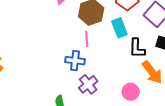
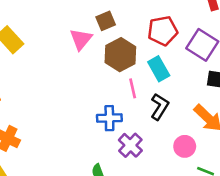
pink line: (87, 39) -> (133, 88), moved
black L-shape: (137, 48) -> (160, 107), moved, turned -140

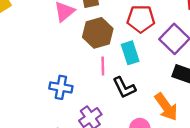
black L-shape: (160, 107) -> (124, 88), turned 110
blue cross: (109, 118) -> (61, 87), moved

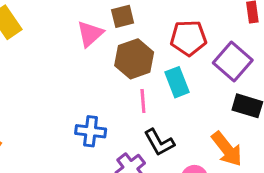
black L-shape: (124, 88) -> (159, 142), moved

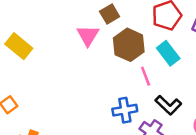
blue cross: (91, 131) -> (125, 110), moved

